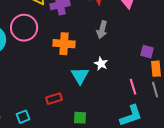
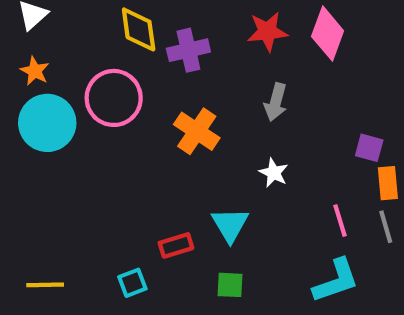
orange cross: (64, 44) -> (197, 131), turned 30
cyan triangle: (80, 76) -> (230, 225), moved
cyan square: (23, 117) -> (132, 283), moved

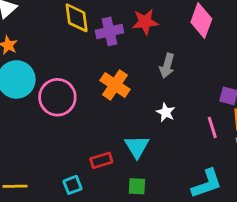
red star: (267, 32) -> (145, 22), moved
pink circle: (114, 98) -> (57, 97), moved
pink line: (340, 221) -> (212, 127), moved

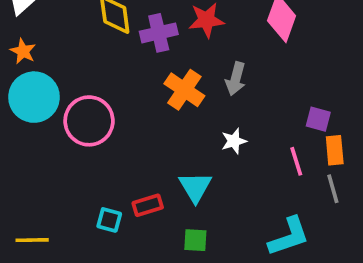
orange cross: (115, 85) -> (184, 90), moved
white star: (166, 112) -> (234, 141), turned 30
cyan square: (73, 185) -> (109, 220), moved, turned 36

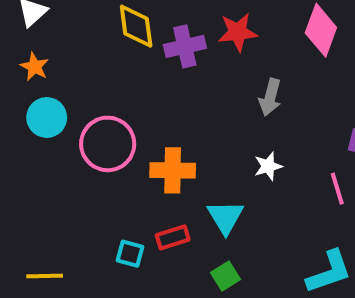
orange cross: (184, 90) -> (173, 170), moved, turned -33
cyan circle: (34, 97) -> (47, 118), size x0.7
green square: (195, 240) -> (225, 276), turned -35

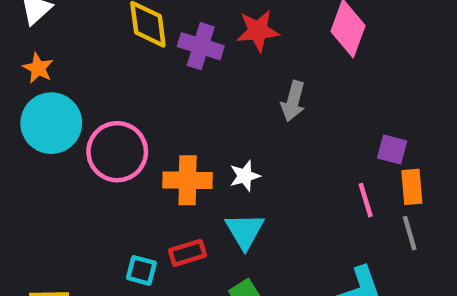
purple cross: (185, 46) -> (201, 46), turned 30
cyan circle: (47, 118) -> (51, 123), size x1.4
white star: (268, 166) -> (245, 176), moved

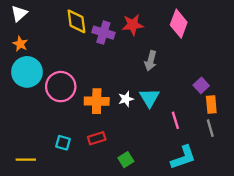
purple square: (392, 149) -> (201, 85), turned 32
pink line: (366, 200) -> (175, 120), moved
cyan triangle: (245, 231) -> (150, 98), moved
cyan square: (141, 270) -> (63, 143), moved

